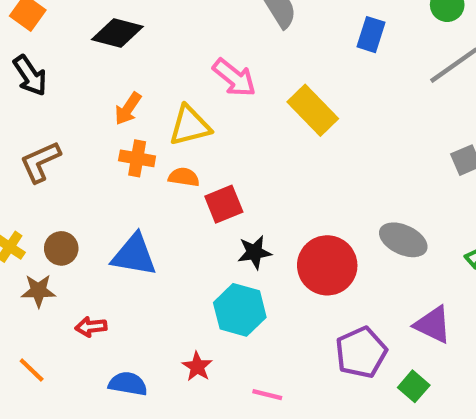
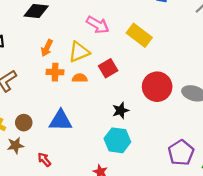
red square: (224, 204) -> (108, 68), moved
red circle: (327, 265) -> (157, 87), moved
red arrow: (91, 327) -> (44, 160), turned 64

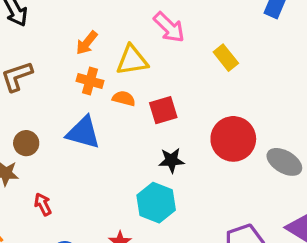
yellow rectangle: (139, 35) -> (226, 58), size x0.7
red square: (108, 68) -> (163, 110), moved
blue triangle: (61, 121) -> (83, 133), moved

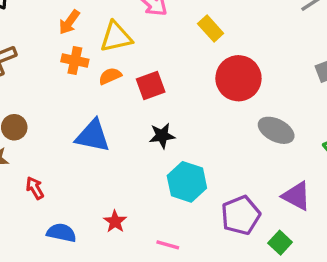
orange semicircle: (124, 98) -> (110, 76), turned -35
blue triangle: (83, 133) -> (93, 136), moved
red circle: (233, 139) -> (238, 78), moved
cyan hexagon: (156, 203) -> (187, 182), moved

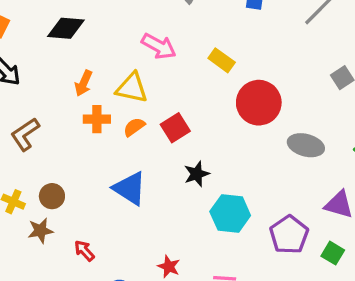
yellow triangle: (116, 37) -> (132, 88), turned 36
blue triangle: (93, 136) -> (130, 188), turned 33

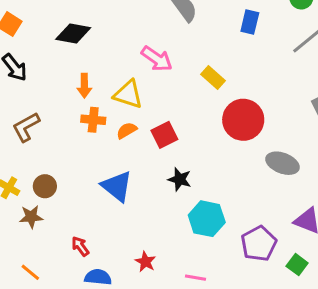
orange arrow: (84, 83) -> (84, 86), turned -30
black star: (197, 174) -> (180, 179), turned 30
red arrow: (84, 251) -> (80, 246), moved

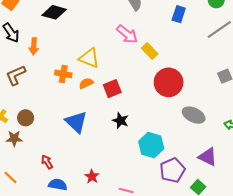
pink arrow: (157, 59) -> (127, 34), moved
orange arrow: (84, 86) -> (34, 46), moved
cyan hexagon: (207, 219) -> (151, 145), moved

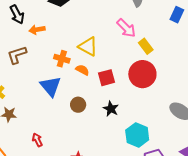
orange arrow: (34, 46) -> (37, 30), turned 70
red circle: (169, 82) -> (142, 74), moved
orange semicircle: (86, 83) -> (82, 70), turned 48
brown circle: (26, 118) -> (78, 105), moved
blue triangle: (76, 122) -> (51, 86), moved

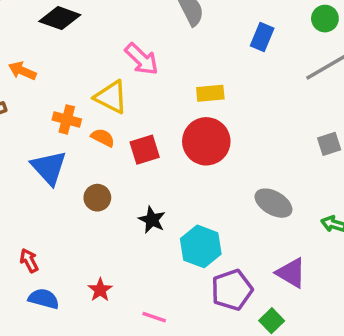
pink arrow: (126, 28) -> (142, 59), moved
orange arrow: (37, 30) -> (22, 71), turned 35
yellow rectangle: (146, 46) -> (210, 93), turned -56
black star: (111, 109) -> (152, 220), moved

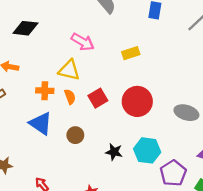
orange semicircle: (103, 138) -> (70, 97), turned 56
red circle: (206, 141) -> (137, 101), moved
black star: (152, 220) -> (114, 152), moved

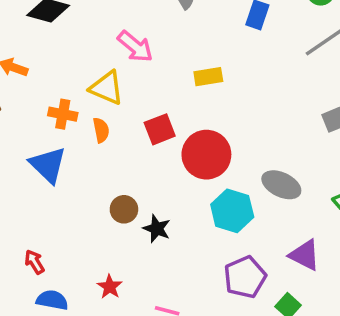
red square: (98, 98) -> (160, 129), moved
brown circle: (75, 135) -> (124, 209), moved
cyan hexagon: (147, 150) -> (232, 211), moved

